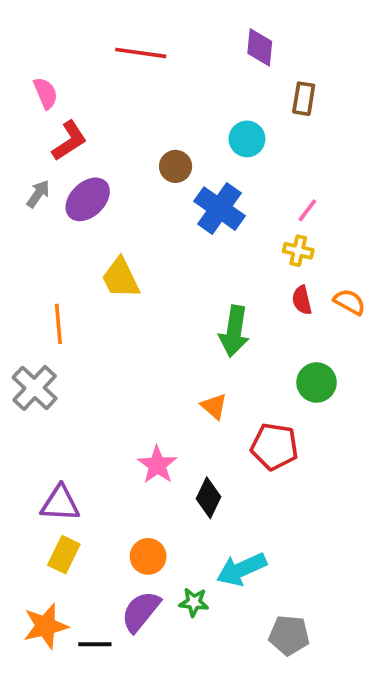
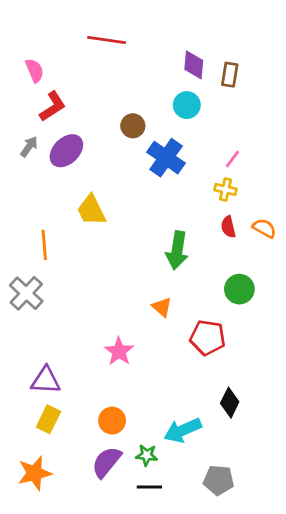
purple diamond: (260, 47) -> (194, 65), moved
black diamond: (209, 498) -> (230, 403), moved
black line: (95, 644) -> (149, 487), moved

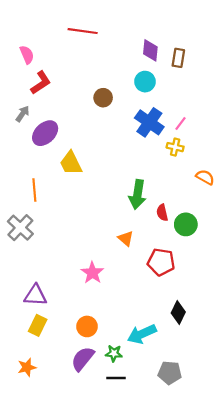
purple ellipse: (66, 151) -> (45, 133), moved
blue cross: (166, 158) -> (149, 122), moved
red semicircle: (228, 227) -> (162, 213), moved
orange star: (35, 473) -> (27, 367), size x0.7

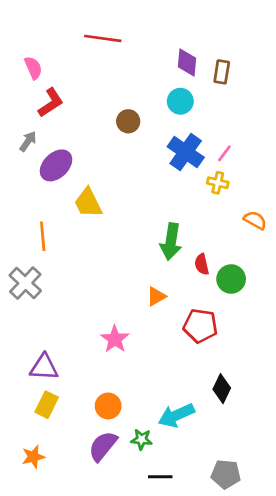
orange triangle: (126, 238) -> (156, 296), turned 49
gray pentagon: (170, 373) -> (226, 474), moved
black line: (116, 378) -> (160, 477), moved

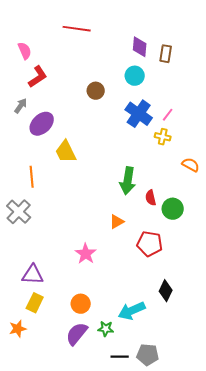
orange star: (33, 457) -> (18, 329), moved
gray pentagon: (226, 474) -> (148, 355), moved

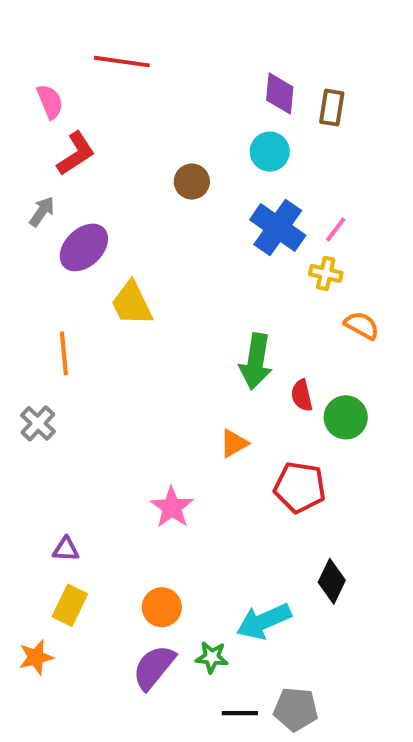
red line: (77, 29) -> (122, 62), moved
orange semicircle: (191, 165) -> (362, 325), moved
gray cross: (19, 212) -> (38, 423), size x0.7
purple triangle: (33, 275) -> (66, 549), size x0.6

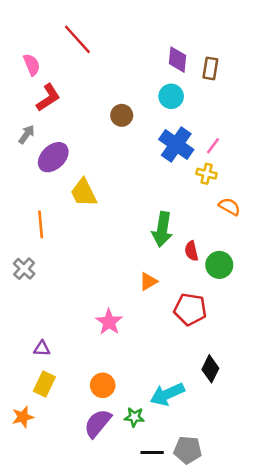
red line: (122, 62) -> (77, 39), turned 40

